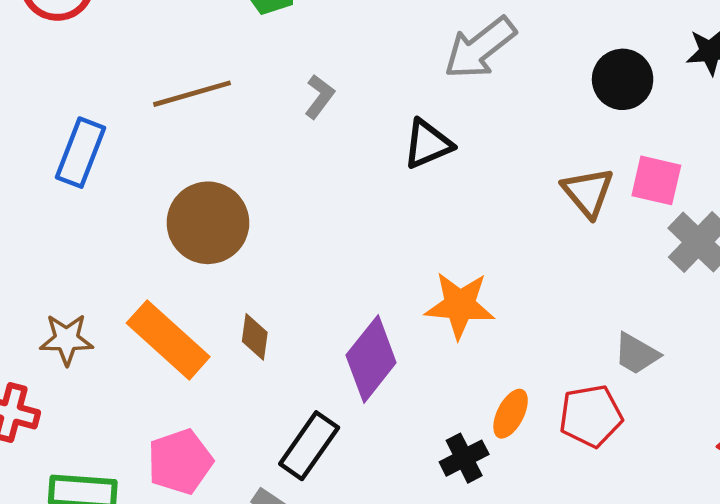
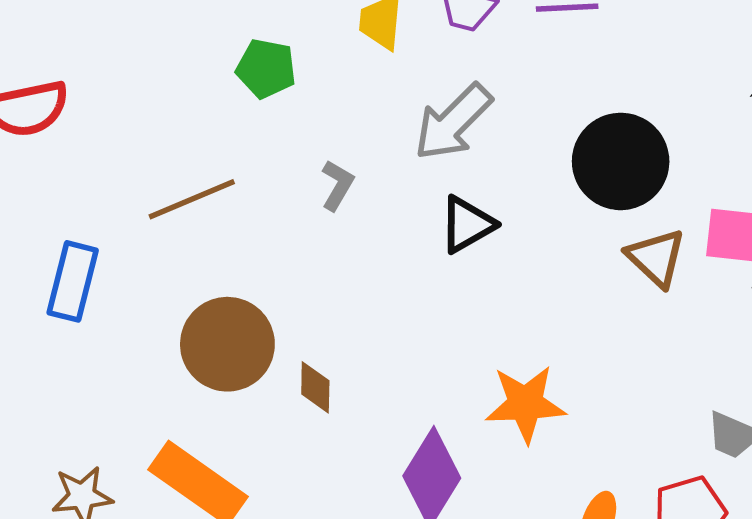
gray arrow: (480, 48) -> (453, 122), moved
black circle: (623, 79) -> (621, 161), moved, size x1.4
brown diamond: (255, 337) -> (315, 387), moved

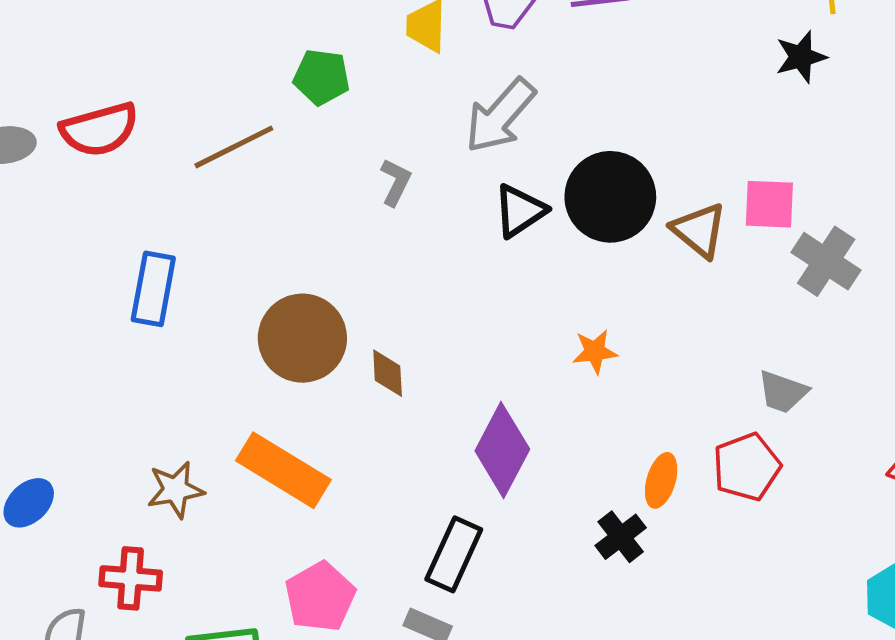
black circle: (621, 161) -> (610, 197), moved
brown line: (192, 199) -> (234, 147), moved
orange star: (525, 404) -> (595, 352), moved, size x0.6

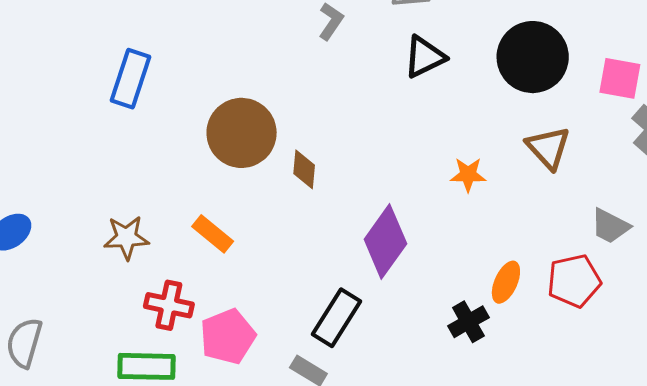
black circle: (610, 197) -> (533, 57), moved
brown triangle: (699, 230) -> (548, 148), moved
orange rectangle: (283, 470) -> (213, 234), size x0.6
red cross: (131, 578) -> (169, 305), moved

